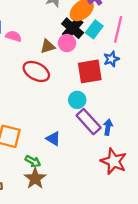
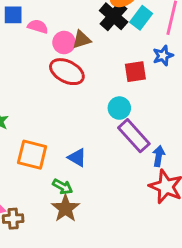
pink circle: (67, 43) -> (64, 43), moved
red square: (90, 71) -> (135, 72), size x0.7
blue arrow: (108, 127) -> (159, 156), moved
blue triangle: (53, 139) -> (77, 157), moved

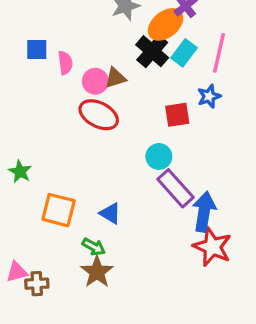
pink semicircle: (38, 26) -> (65, 63), turned 66
blue arrow: (159, 156) -> (204, 212), size x1.6

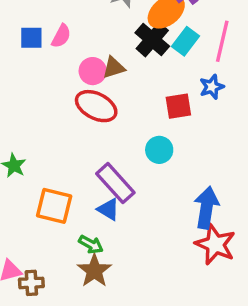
pink semicircle: (65, 63) -> (61, 36), moved, turned 35
purple rectangle: (176, 188) -> (115, 183), moved

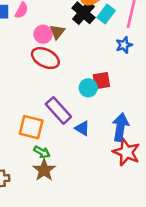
brown triangle: (114, 68) -> (57, 32), turned -35
red square: (178, 106) -> (101, 81), moved
orange square: (54, 206) -> (31, 127), moved
blue triangle: (108, 209) -> (82, 128), moved

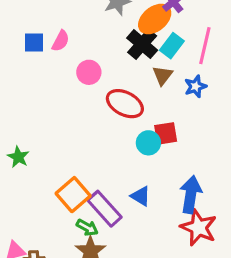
brown triangle: (57, 32) -> (163, 75), moved
red ellipse: (45, 58) -> (125, 104), moved
purple rectangle: (58, 110) -> (105, 209), moved
orange square: (31, 127) -> (73, 195), turned 35

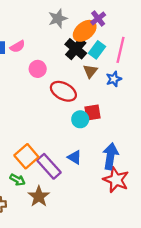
pink semicircle: (61, 41) -> (17, 46), turned 32
green arrow: (87, 227) -> (17, 180), moved

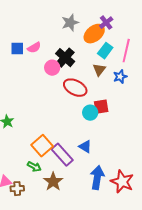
black cross: (76, 49) -> (65, 58), moved
blue arrow: (110, 156) -> (97, 178), moved
red star: (116, 180) -> (122, 182), moved

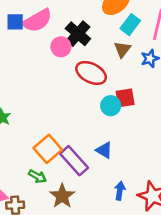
pink semicircle: (34, 48) -> (37, 21), size x1.6
blue arrow: (97, 178) -> (120, 191), size x0.6

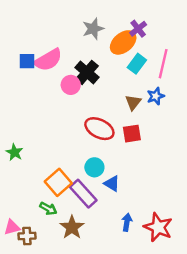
brown triangle: (122, 49) -> (133, 102), moved
red ellipse: (91, 73) -> (99, 129), moved
cyan circle: (111, 106) -> (94, 167), moved

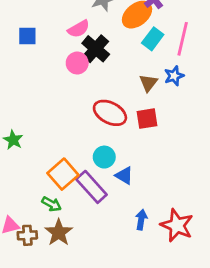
pink semicircle: (48, 60) -> (79, 29), moved, size x0.7
brown star: (72, 227) -> (59, 233), moved

